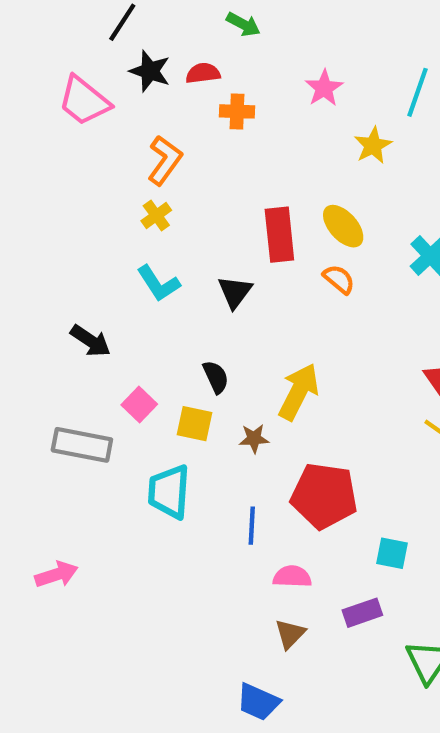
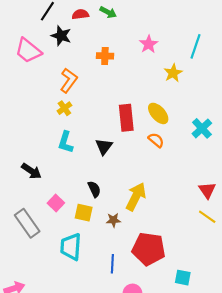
red semicircle: (203, 73) -> (80, 14), moved
cyan L-shape: (158, 283) -> (65, 142), turned 50
gray rectangle: (82, 445) -> (27, 223), turned 44

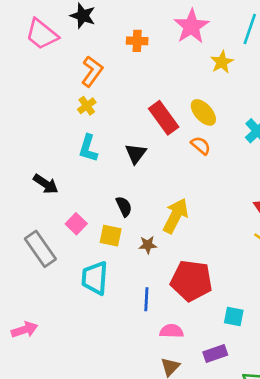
pink star: (149, 44) -> (191, 26), size x1.5
red rectangle: (126, 118) -> (164, 118), turned -30

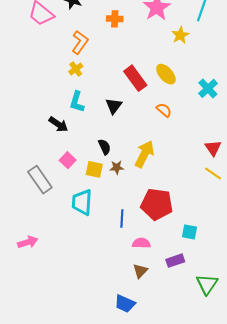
orange semicircle: (201, 146) -> (164, 110), moved
black arrow: (46, 184) -> (58, 124), moved
brown star: (148, 245) -> (117, 167), moved

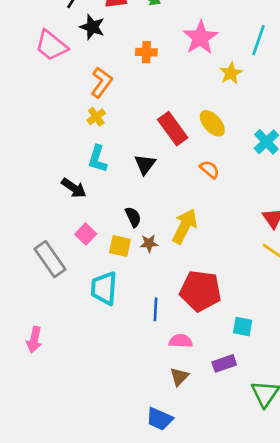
pink arrow: (28, 242) -> (34, 340), turned 120

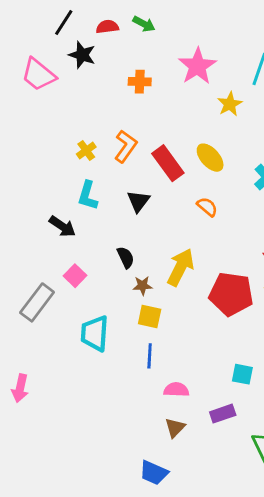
orange L-shape: (101, 82) -> (126, 146), moved
yellow square: (120, 246) -> (150, 317), moved
gray rectangle: (50, 259) -> (37, 302), turned 72
red pentagon: (200, 291) -> (231, 294), moved

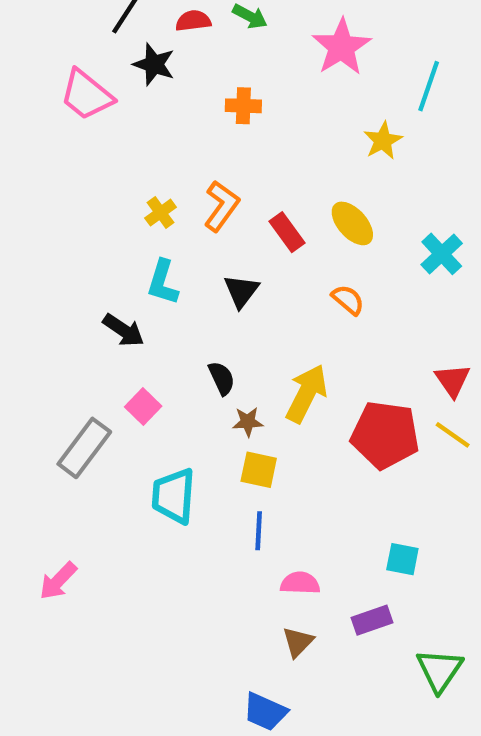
pink star: (197, 66) -> (341, 47), moved
red rectangle: (168, 163) -> (287, 232), size x0.7
pink arrow: (20, 388) -> (58, 581), turned 32

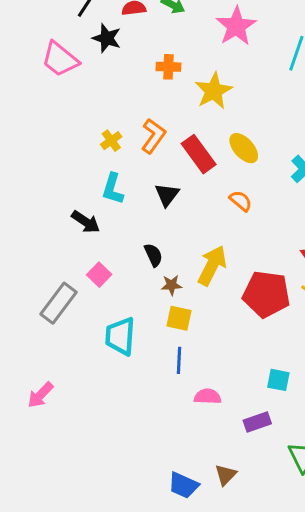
yellow star: (383, 141) -> (214, 91), moved, size x1.4
red rectangle: (287, 232) -> (199, 154), size x1.4
brown triangle: (298, 642) -> (226, 475), moved

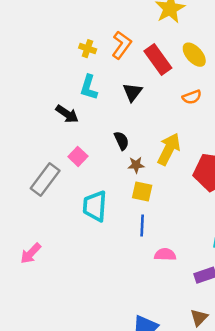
yellow cross: (111, 141) -> (88, 49), turned -35
orange semicircle: (241, 201) -> (192, 97), turned 120
brown triangle: (226, 475) -> (199, 318), moved

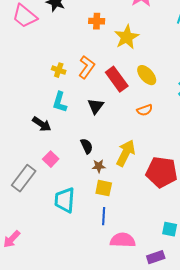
pink semicircle: (165, 255) -> (123, 240), size x1.4

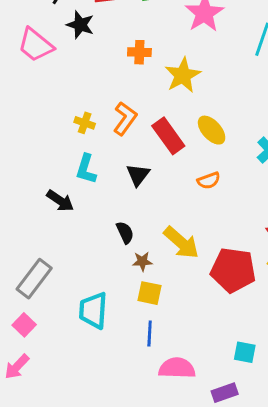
yellow arrow: (126, 153) -> (181, 243), turned 104
pink square: (51, 159) -> (24, 325), moved

